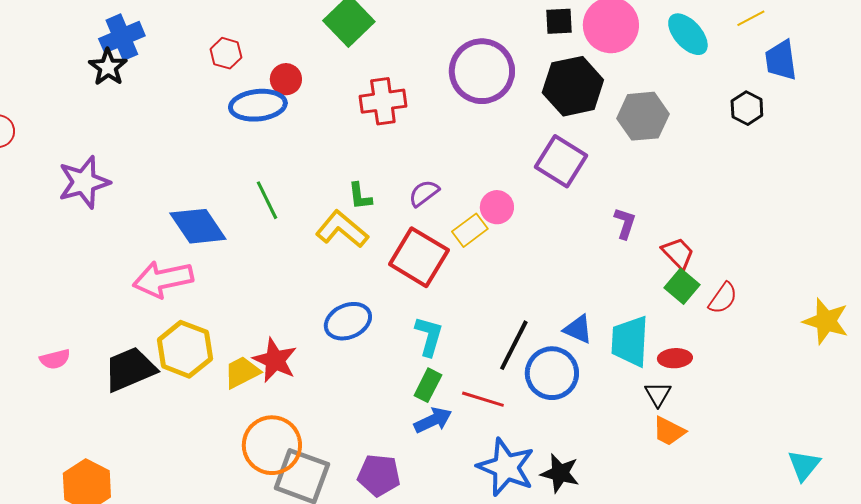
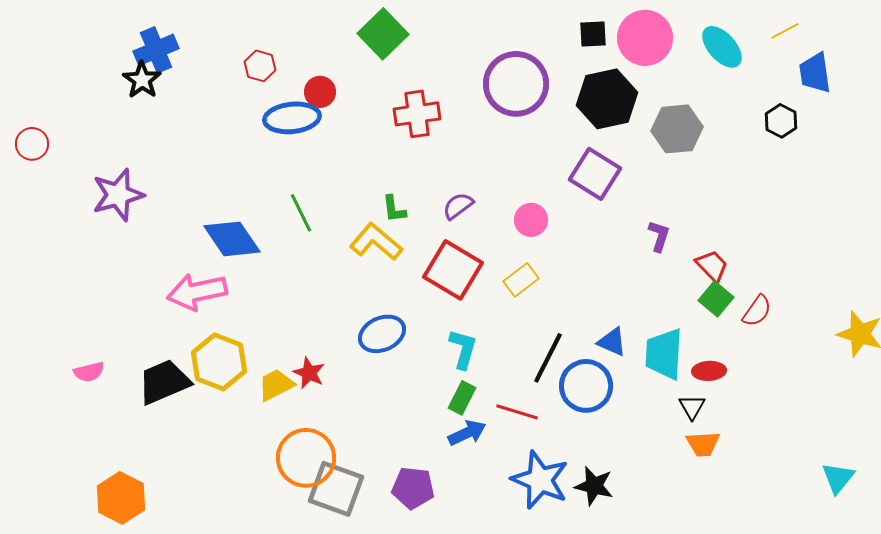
yellow rectangle: (470, 230) -> (521, 280), moved
red star: (275, 360) -> (309, 373), size x0.7
orange trapezoid: (669, 431) -> (703, 444), turned -30

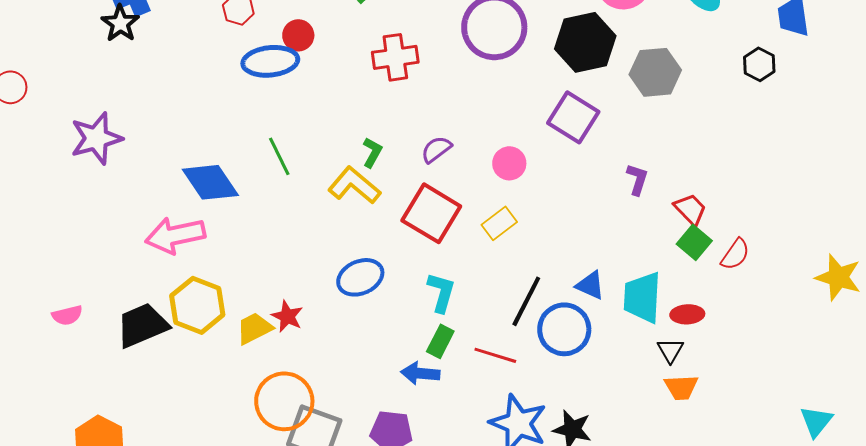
green L-shape: (394, 209) -> (372, 152), turned -144
blue arrow: (467, 433) -> (420, 373), moved, turned -150

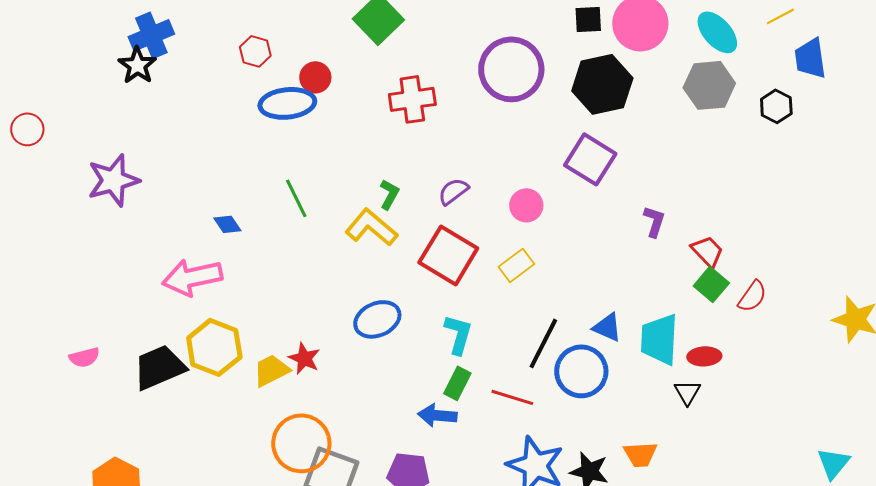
gray hexagon: (655, 72) -> (709, 85), moved
blue diamond: (210, 182) -> (227, 224), size x0.5
orange trapezoid: (681, 387) -> (640, 454), moved

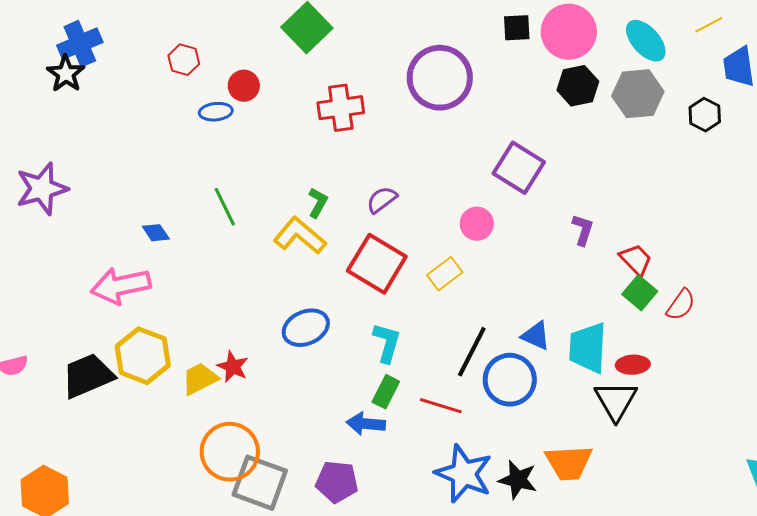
black hexagon: (602, 84) -> (578, 86), moved, size x0.7
blue ellipse: (287, 103) -> (216, 112), size x0.6
pink circle: (526, 205) -> (477, 224), moved
black triangle: (687, 392) -> (616, 401), size x1.6
orange trapezoid: (640, 454) -> (569, 463), size x1.4

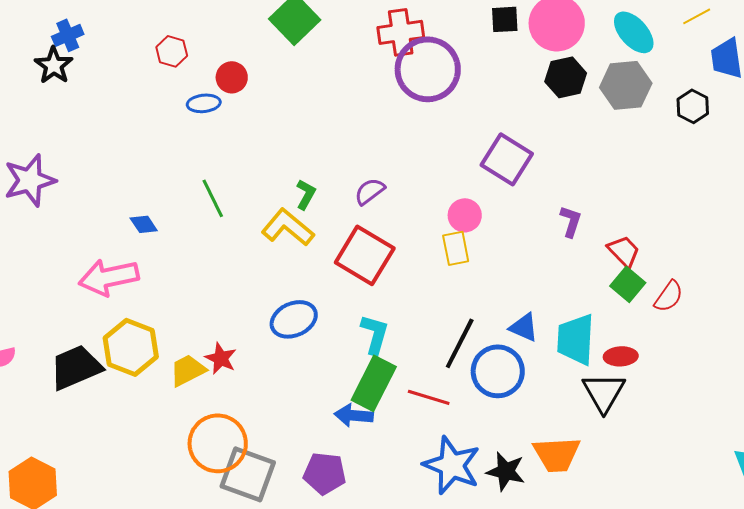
blue cross: (80, 44) -> (68, 35), size x0.7
red cross: (341, 108) -> (401, 32), moved
yellow rectangle: (445, 274) -> (456, 248), moved, turned -64
green rectangle: (386, 392) -> (374, 383), size x1.6

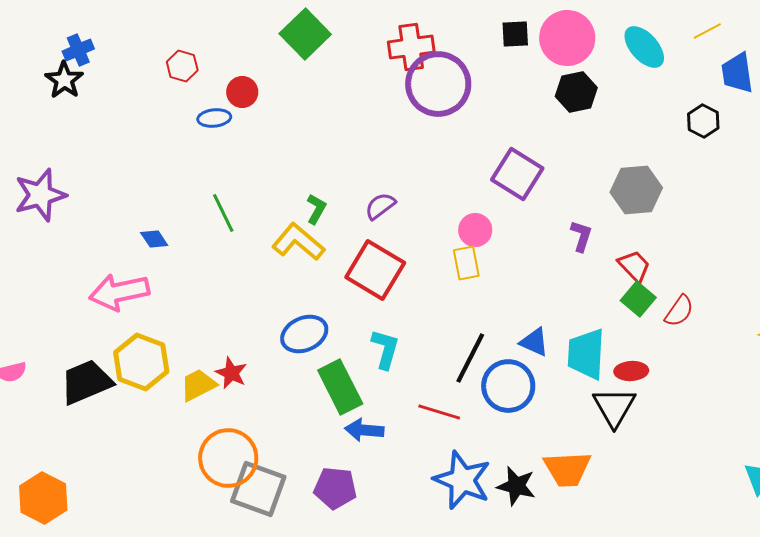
gray hexagon: (626, 85) -> (636, 190), moved
green rectangle: (374, 383) -> (340, 387), moved, turned -54

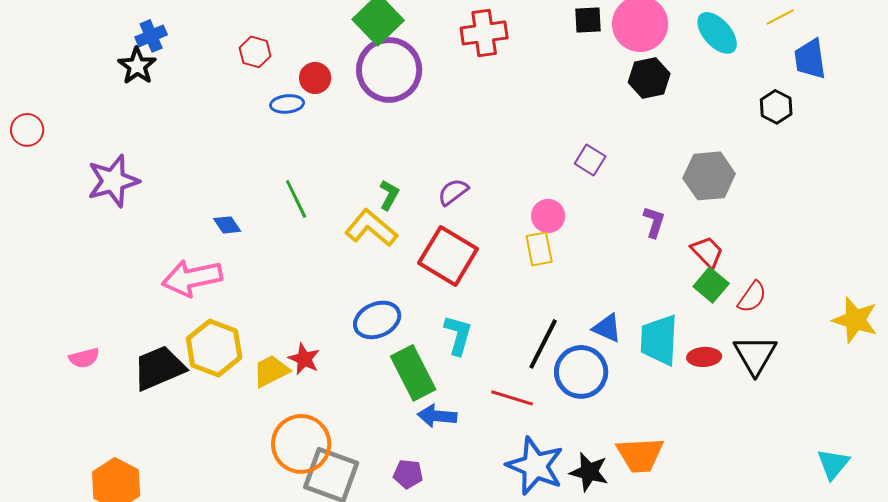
purple circle: (438, 84) -> (389, 70), moved
purple square: (517, 174) -> (590, 160), size x0.6
black triangle: (614, 407) -> (755, 355), moved
purple pentagon: (335, 488) -> (408, 474), size x0.7

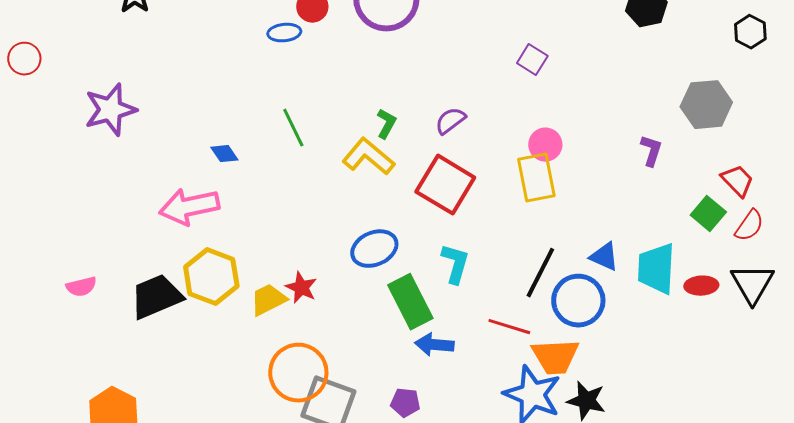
black hexagon: (776, 107) -> (750, 32), moved
purple square: (590, 160) -> (532, 60), moved
yellow rectangle: (539, 249) -> (536, 178), size x1.4
red trapezoid: (707, 252) -> (737, 181), moved
orange trapezoid: (640, 455) -> (555, 357), moved

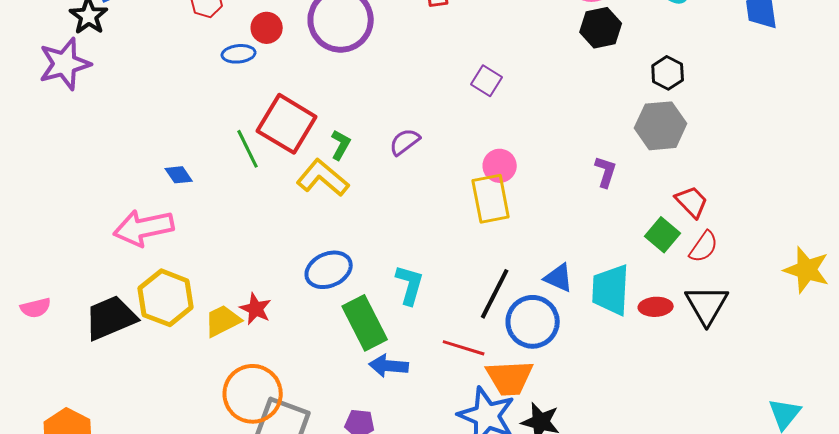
black hexagon: (750, 32) -> (668, 73), moved
purple star: (110, 110) -> (65, 64), moved
red square: (445, 185) -> (287, 124), moved

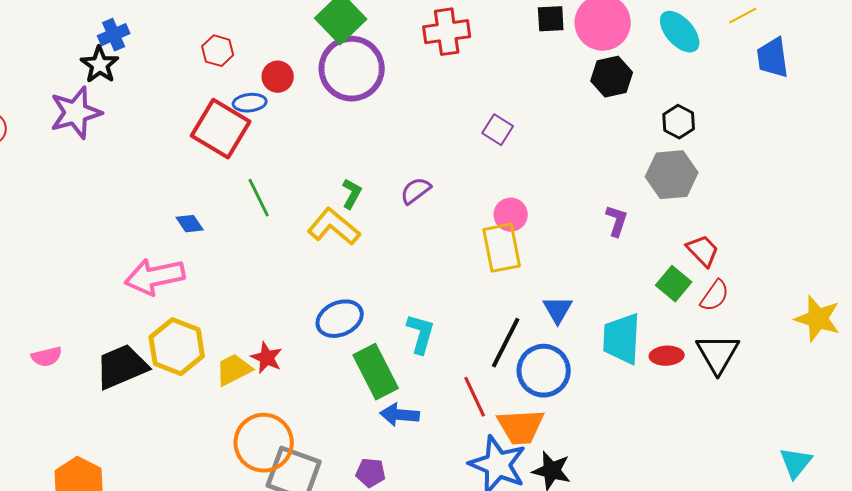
red square: (287, 124) -> (221, 129), moved
blue triangle: (559, 278) -> (558, 310), moved, turned 36
red line: (464, 348) -> (475, 397), turned 48

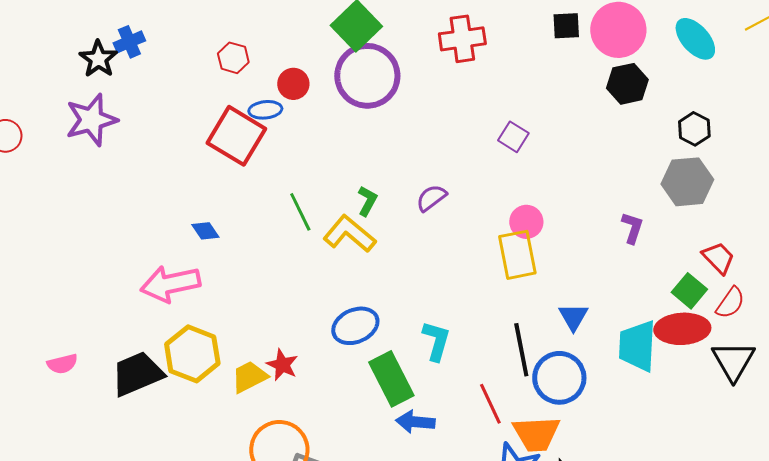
black star: (100, 65) -> (98, 59), moved
green line: (259, 198) -> (300, 212), moved
black line: (506, 343) -> (521, 350), turned -38
red ellipse: (667, 356) -> (682, 329), moved, size x1.6

